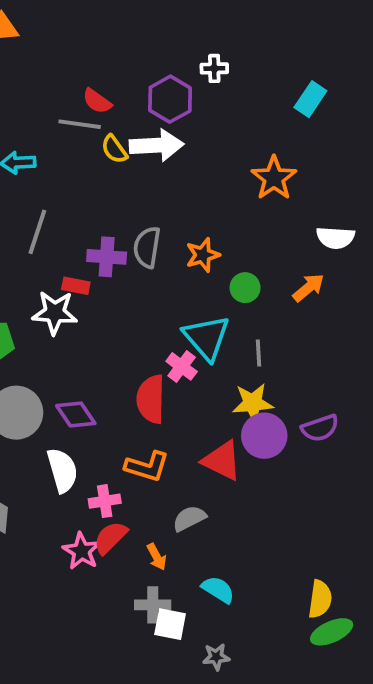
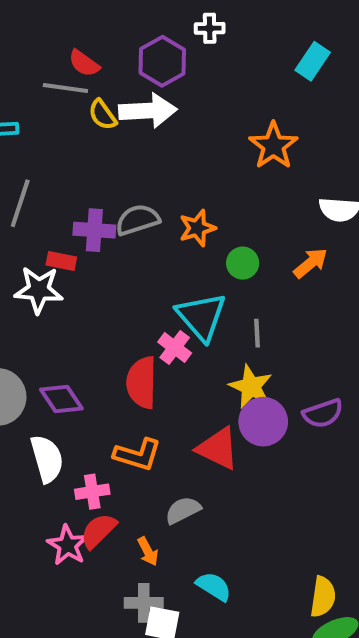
gray semicircle: (147, 247) -> (138, 220), turned 63
yellow star: (253, 403) -> (251, 387), turned 30

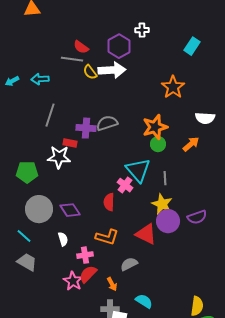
orange star: (197, 228) -> (155, 127), moved, size x1.4
red semicircle: (142, 383) -> (109, 202), size x0.7
white semicircle: (47, 459) -> (63, 239), size x0.6

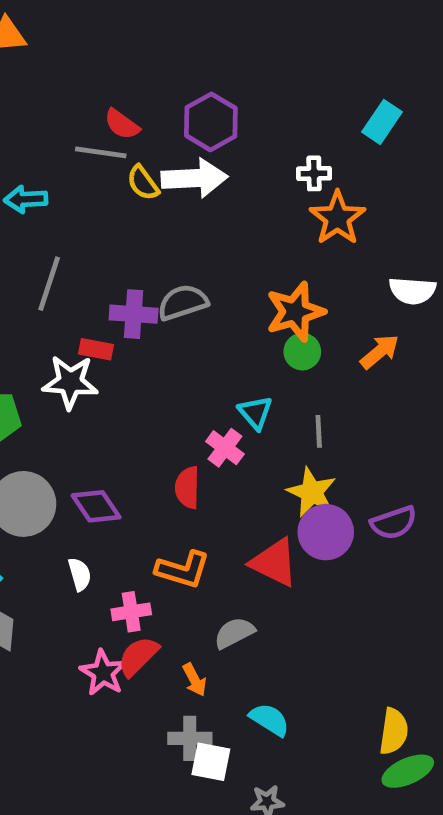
white cross: (142, 30) -> (314, 173), moved
cyan triangle: (138, 170) -> (255, 413), size x0.6

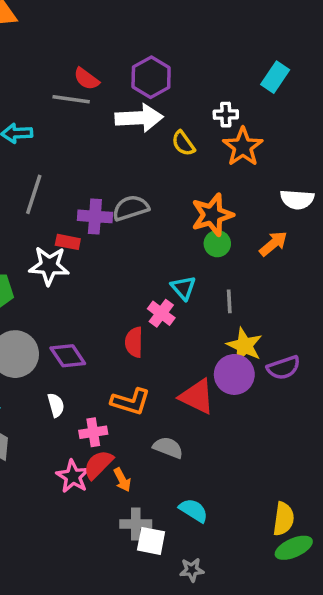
yellow semicircle: (143, 183) -> (183, 143), moved
yellow star: (312, 492) -> (244, 346), moved
gray semicircle: (234, 633) -> (168, 448), turned 48
orange arrow: (194, 680) -> (122, 480), moved

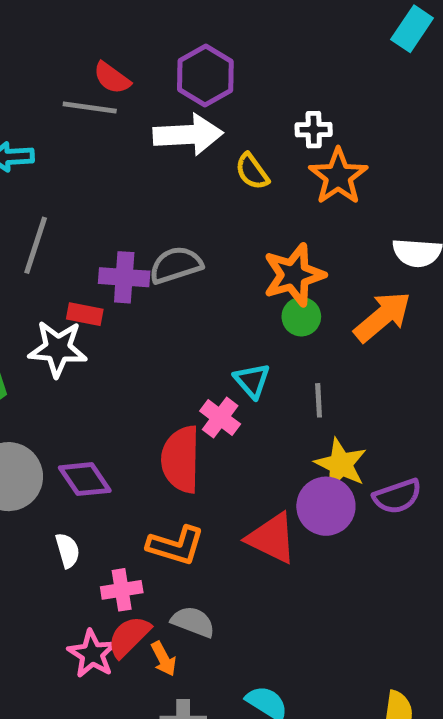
cyan rectangle: (275, 77) -> (412, 29), moved
orange arrow: (273, 244) -> (383, 317), size x1.4
red semicircle: (134, 342) -> (181, 459), size x1.5
gray semicircle: (168, 448) -> (193, 622), moved

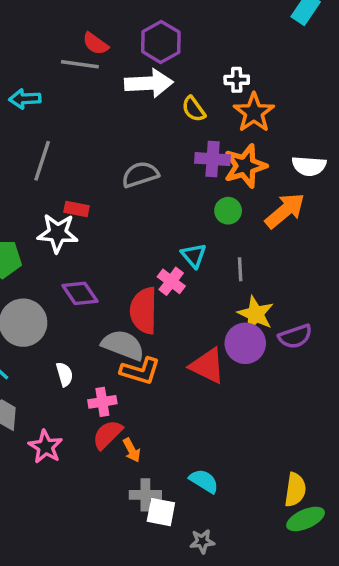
orange star: (294, 275) -> (245, 166), moved
purple cross: (124, 277) -> (213, 159), moved
purple diamond: (85, 479) -> (80, 293), moved
gray semicircle: (193, 622) -> (123, 345), moved, size x1.4
pink star: (92, 654) -> (46, 447), moved

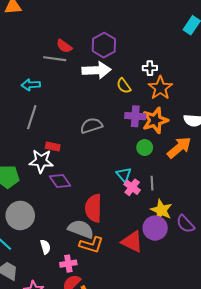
cyan arrow: (25, 99) -> (31, 85), moved
pink cross: (171, 281) -> (132, 187), moved
purple diamond: (80, 293) -> (60, 181), moved
purple semicircle: (295, 336) -> (185, 224), turned 66

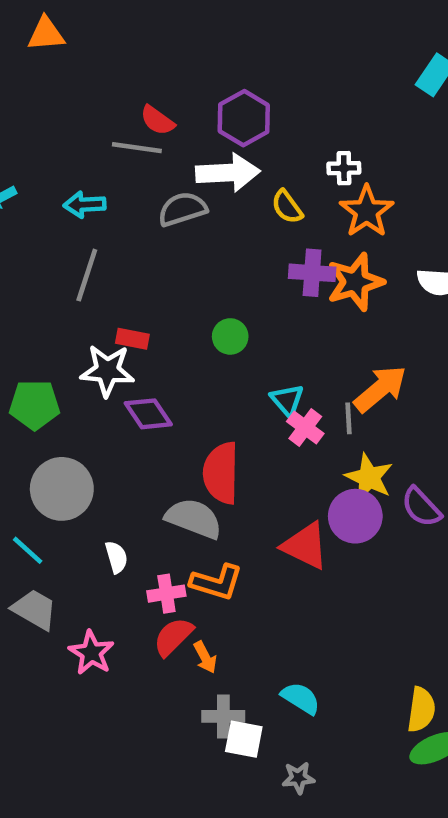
gray semicircle: (91, 126) -> (182, 209), moved
green circle: (145, 148) -> (230, 336), moved
orange arrow: (179, 148) -> (380, 389), moved
orange L-shape: (91, 245) -> (217, 582), moved

